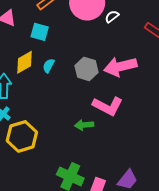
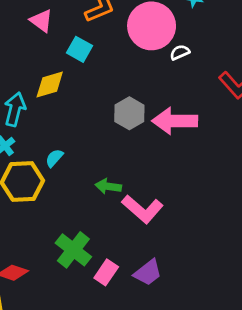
cyan semicircle: (49, 66) -> (54, 158), moved
pink L-shape: (108, 106) -> (142, 209), moved

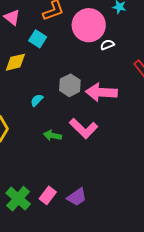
cyan semicircle: (54, 158) -> (37, 100), moved
pink L-shape: (142, 209) -> (84, 128), moved
green cross: (73, 250) -> (18, 199), moved

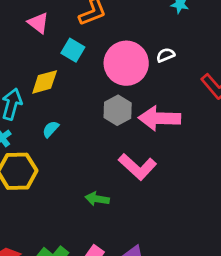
pink circle: (89, 25) -> (126, 63), moved
cyan semicircle: (37, 100) -> (51, 129), moved
green arrow: (52, 135) -> (97, 199), moved

